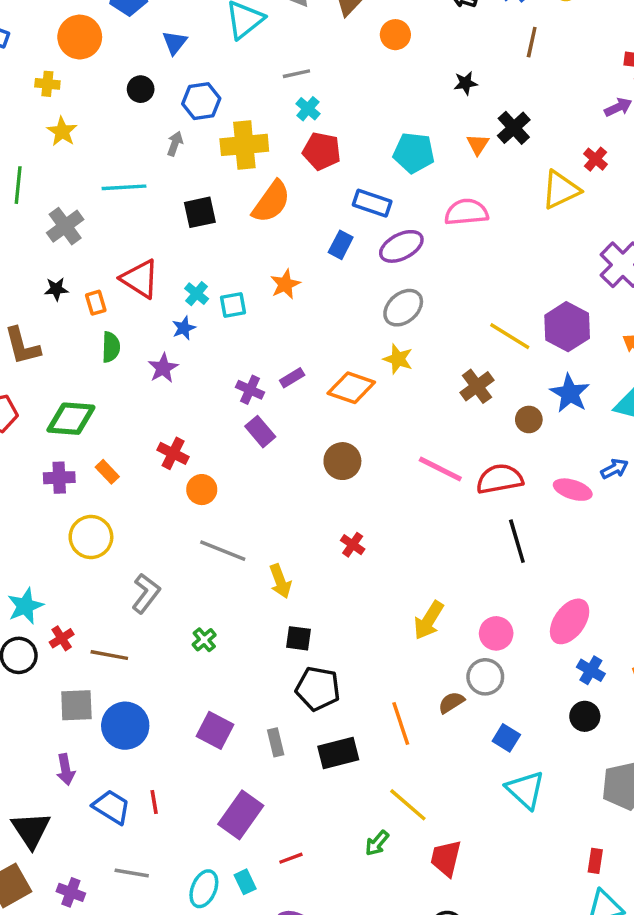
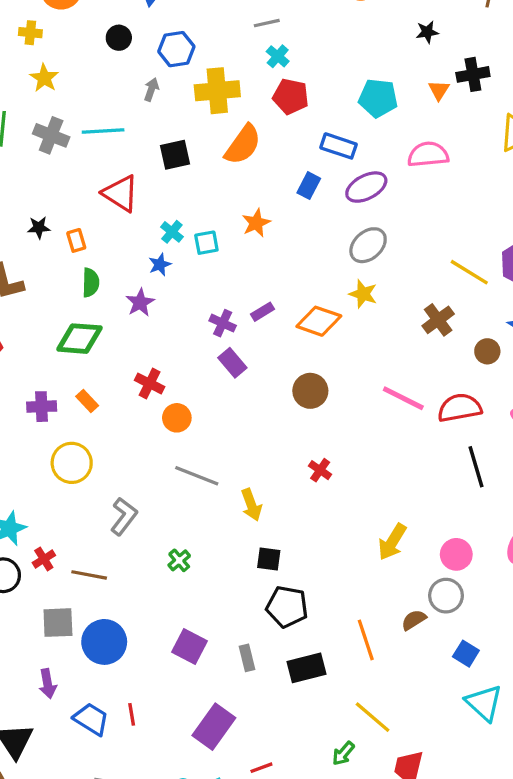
black cross: (514, 128) -> (473, 74), turned 32
gray cross: (65, 226) -> (51, 135), moved, turned -32
red triangle: (140, 279) -> (121, 193), moved
green diamond: (71, 419) -> (79, 339), moved

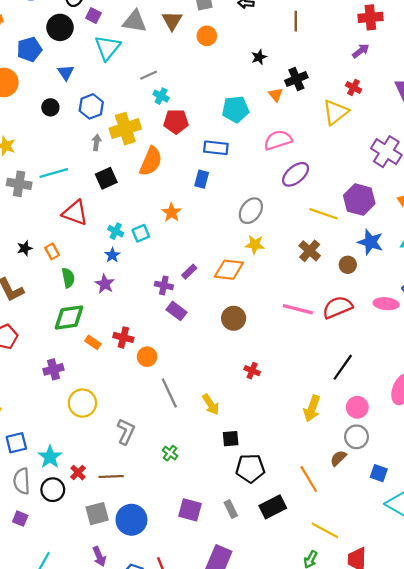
gray arrow: (151, 90) -> (96, 142), moved
purple ellipse: (366, 187) -> (296, 174), moved
orange rectangle: (87, 401) -> (93, 342), moved
black line: (476, 467) -> (343, 367), moved, turned 64
gray line: (197, 476) -> (169, 393), turned 56

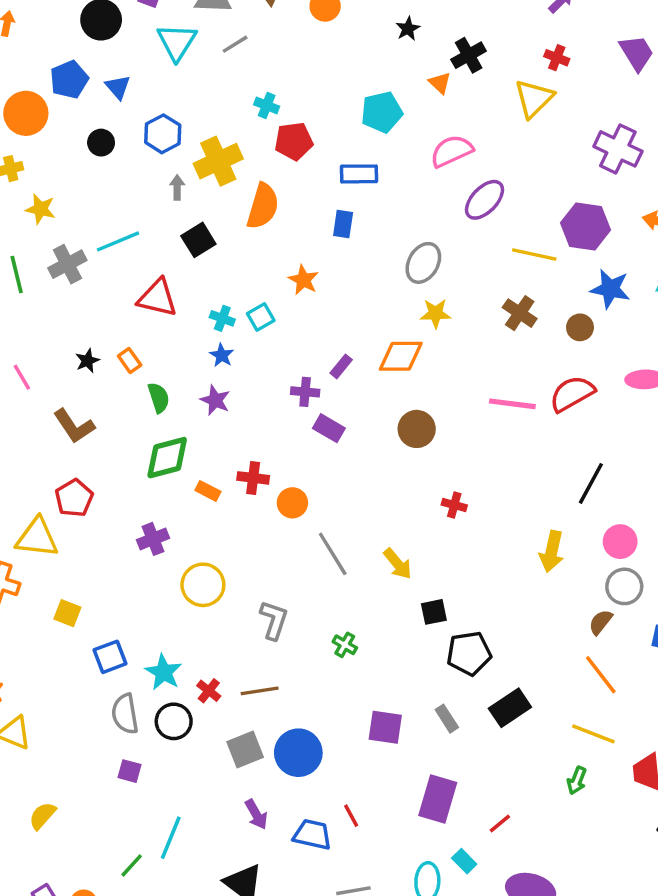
blue pentagon: (29, 49) -> (69, 80), moved
gray line: (149, 75) -> (235, 44), moved
gray cross: (19, 184) -> (67, 264), turned -30
orange line: (309, 479) -> (601, 675), moved

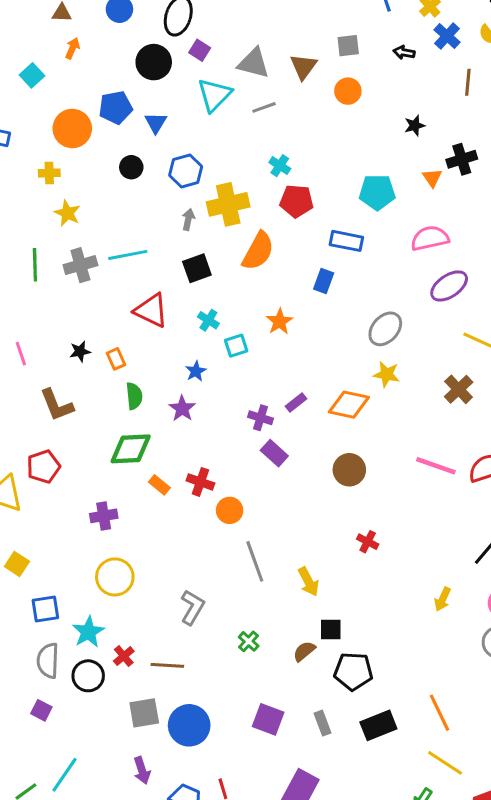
cyan cross: (222, 318) -> (208, 320), moved
yellow arrow: (552, 552) -> (443, 599), size x0.7
yellow circle: (203, 585) -> (115, 577), moved
brown semicircle: (601, 622) -> (304, 651), moved
orange line: (601, 675) -> (440, 713), moved

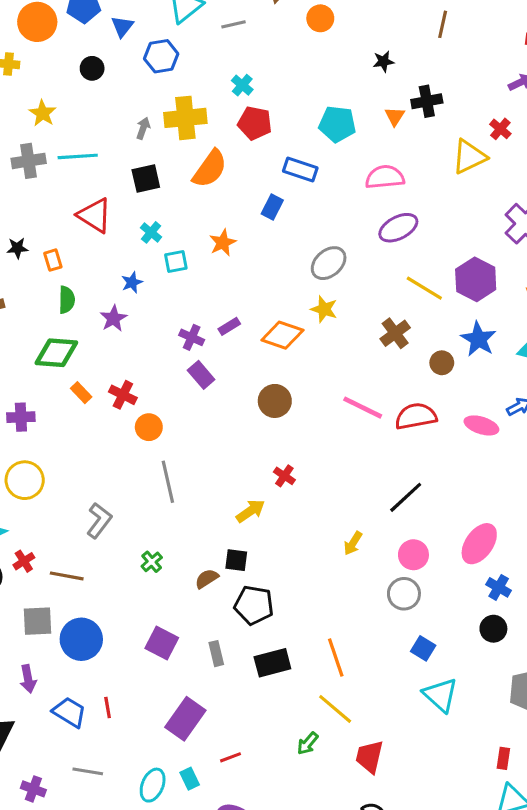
blue hexagon: (186, 171) -> (161, 56), moved
yellow star: (67, 213) -> (43, 113), moved
yellow arrow: (308, 582) -> (251, 511), moved, turned -104

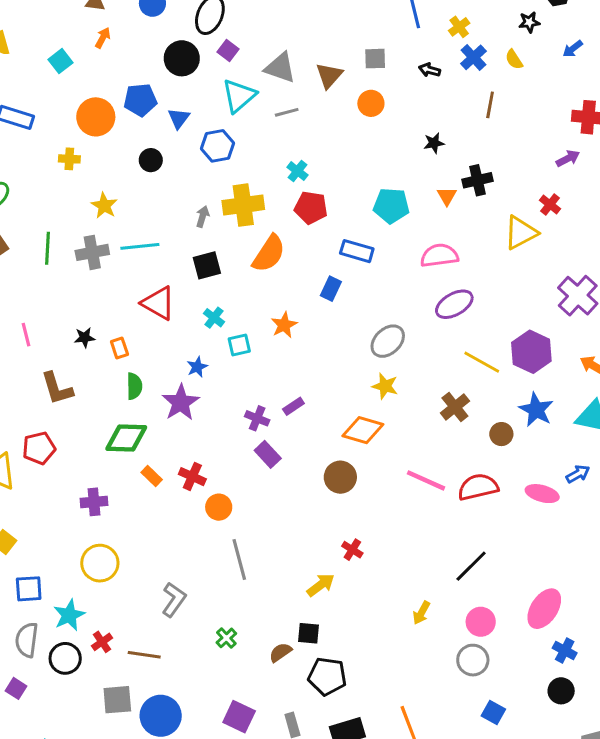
purple star: (114, 318) -> (181, 403), size x1.4
orange diamond: (282, 335) -> (363, 430), moved

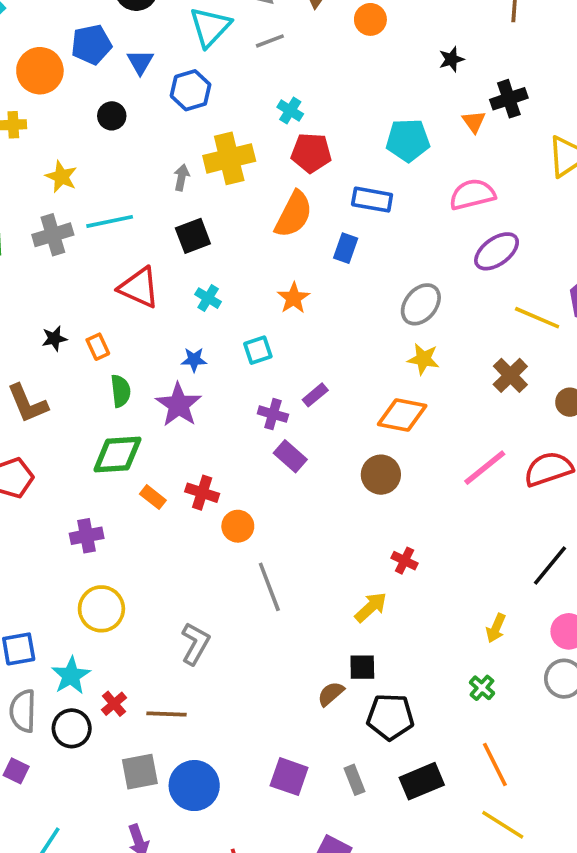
orange semicircle: (269, 254) -> (294, 214), moved
cyan square: (239, 345) -> (258, 350), moved
blue star: (197, 367) -> (194, 360), turned 30
pink line: (426, 480) -> (485, 468), turned -57
green cross: (226, 638) -> (482, 688), moved

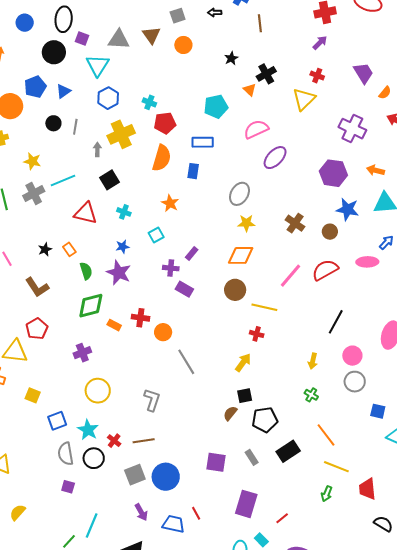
gray line: (270, 41) -> (75, 127), moved, turned -49
blue triangle: (140, 62) -> (63, 91), turned 35
blue hexagon: (191, 90) -> (108, 98), moved
yellow line: (537, 318) -> (264, 307), moved

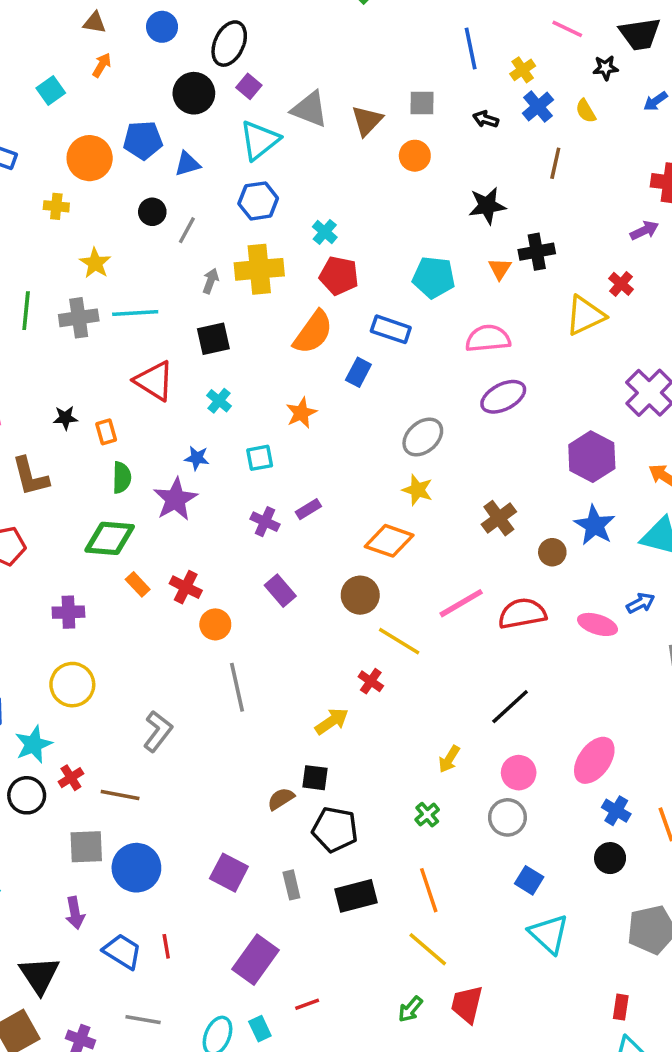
black star: (231, 58) -> (487, 206), size x1.5
purple rectangle: (184, 289) -> (280, 591), moved
green arrow: (327, 494) -> (410, 1009), moved

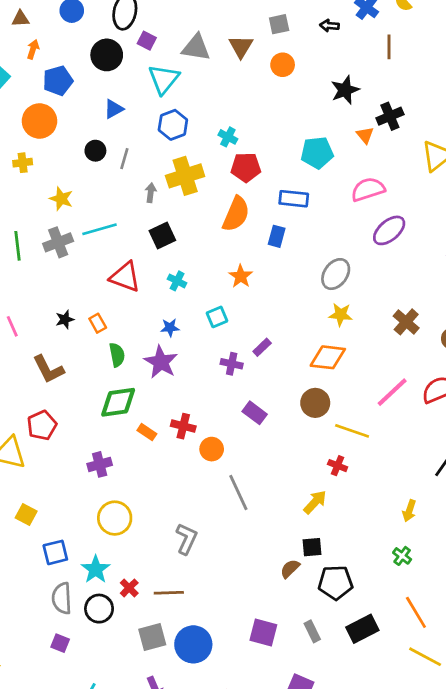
blue pentagon: (143, 140) -> (58, 81), moved

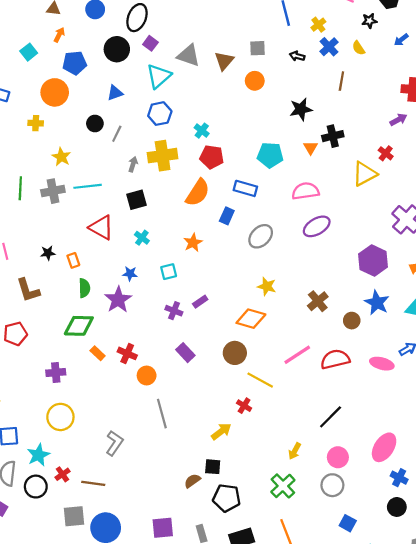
gray ellipse: (336, 274) -> (261, 236), moved
green cross: (402, 556) -> (283, 486), size x1.6
purple square: (263, 633) -> (163, 528), turned -30

